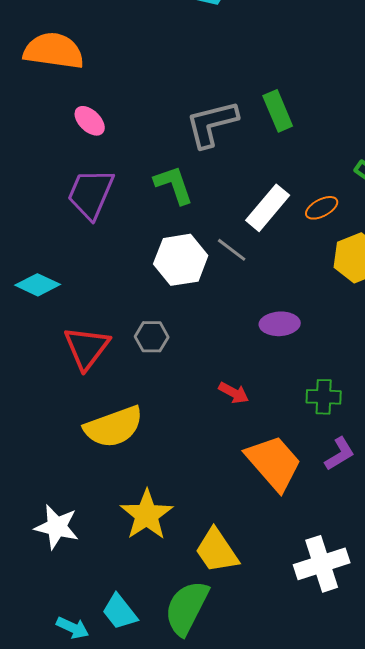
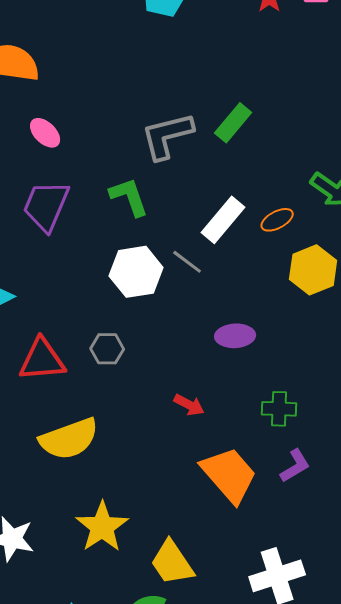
green rectangle: (278, 111) -> (233, 123), turned 63
red triangle: (87, 348) -> (42, 360), turned 48

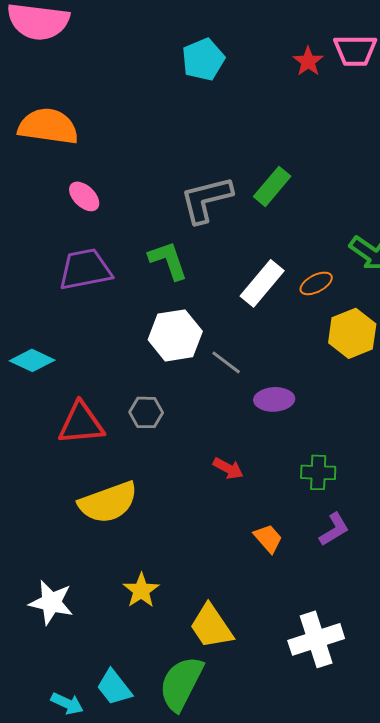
purple trapezoid: (46, 206) -> (85, 269), turned 56
gray line: (187, 262) -> (226, 362), moved
orange trapezoid: (229, 475) -> (268, 538), size x0.5
yellow star: (102, 527) -> (141, 590), size x0.7

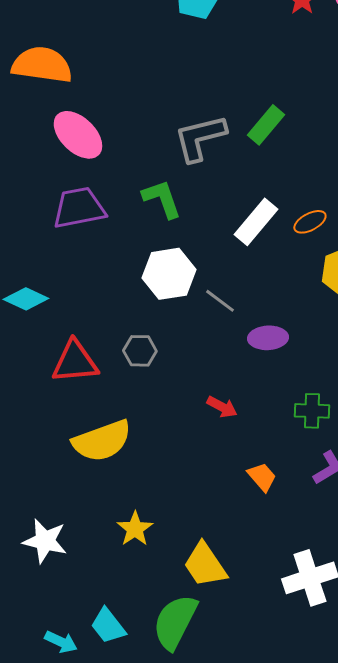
pink ellipse: (84, 196) -> (78, 135), size x1.6

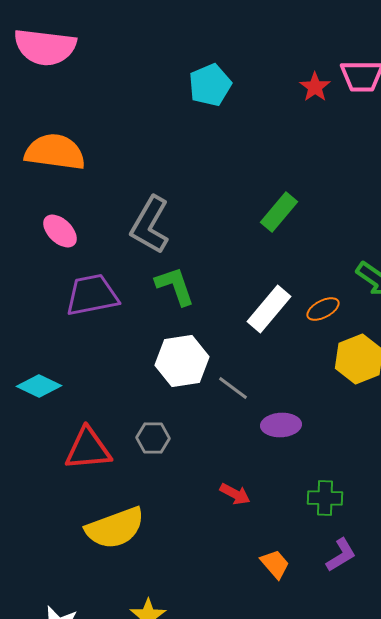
pink ellipse: (78, 135) -> (60, 231), moved, size x0.7
gray L-shape: (200, 138) -> (150, 225), moved, turned -46

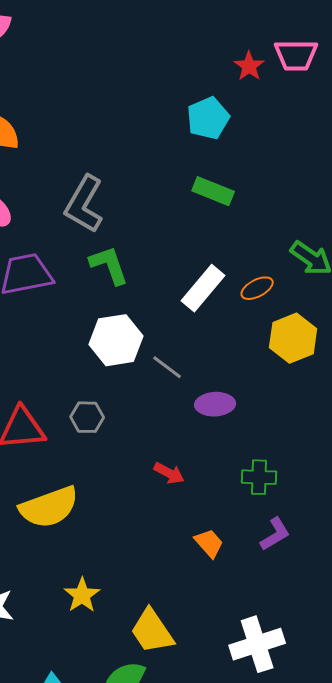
cyan pentagon: (210, 85) -> (208, 118), moved
green rectangle: (279, 212) -> (213, 191), turned 72

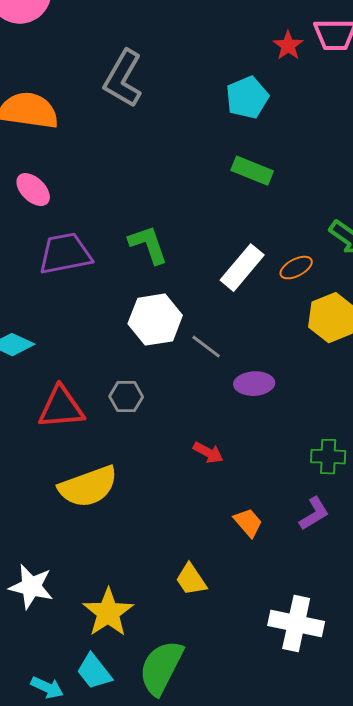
gray L-shape: (84, 204) -> (123, 79), moved
green cross: (259, 477) -> (328, 457), moved
yellow star: (82, 595) -> (108, 613), moved, size x1.4
yellow trapezoid: (152, 631) -> (191, 580), moved, size x0.7
white cross: (257, 644) -> (296, 624), turned 30

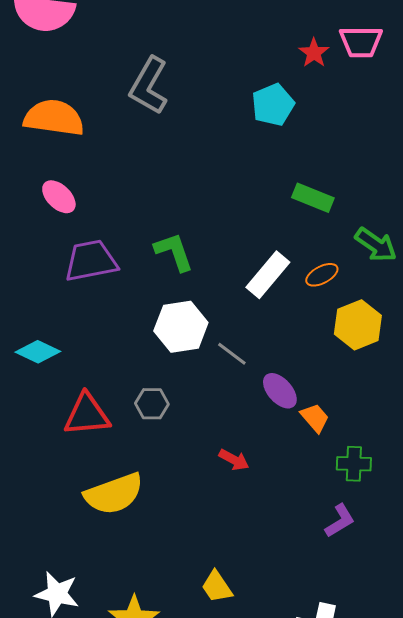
green rectangle: (252, 171) -> (313, 198), moved
purple ellipse: (254, 384) -> (280, 391), turned 51
orange trapezoid: (248, 523) -> (315, 418), moved

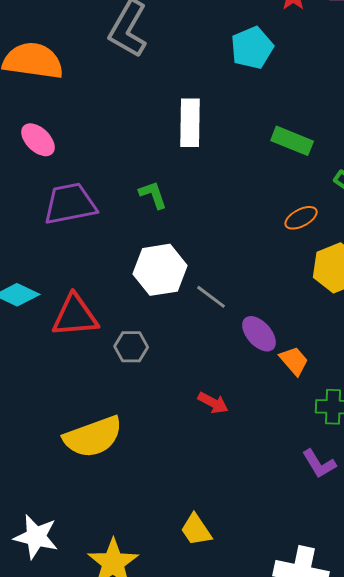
green L-shape: (174, 252) -> (153, 195), size x0.7
white rectangle: (268, 275) -> (190, 123), moved, turned -39
red triangle: (87, 415) -> (75, 316), moved
purple L-shape: (340, 521) -> (319, 464), turned 90

